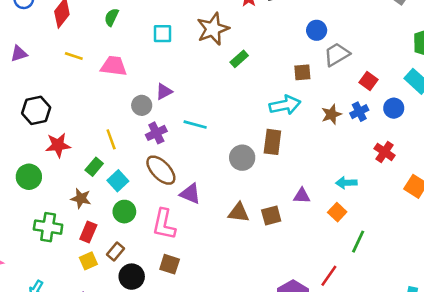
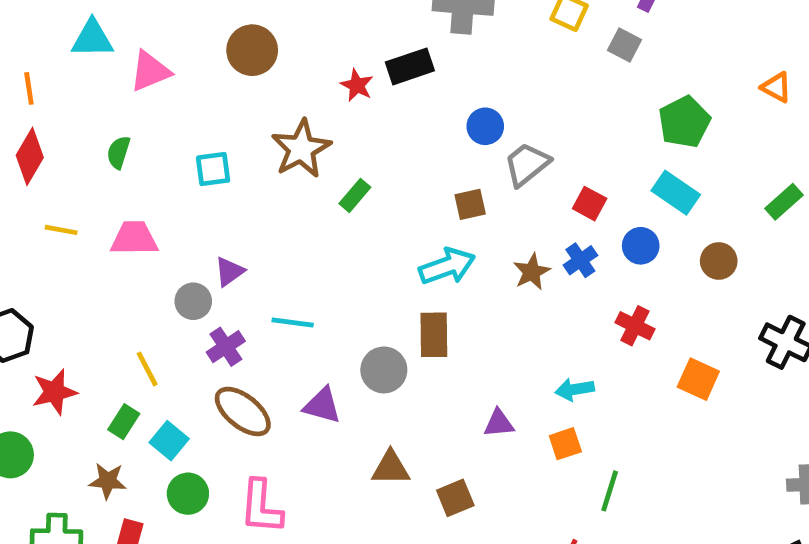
purple triangle: (190, 194) -> (322, 406), moved
orange square: (337, 212) -> (565, 444), turned 36
brown square: (271, 215) -> (455, 498), moved

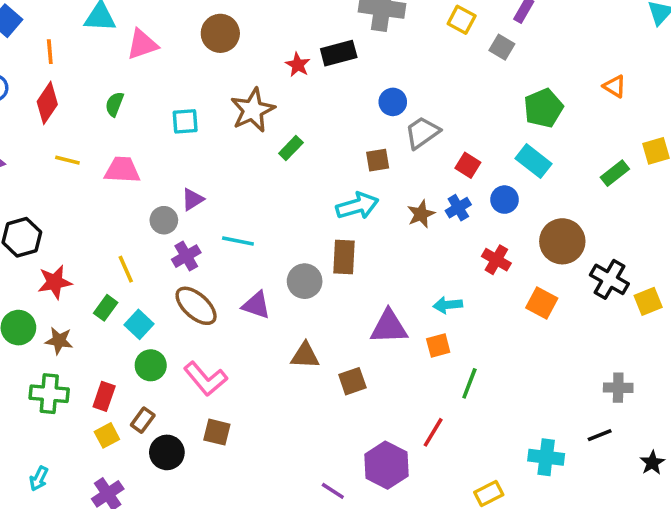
brown circle: (719, 261) -> (562, 241), moved, size x1.6
purple triangle: (499, 423) -> (389, 327), size x1.6
brown star: (108, 481) -> (59, 341), moved
pink L-shape: (261, 507) -> (205, 379), turned -48

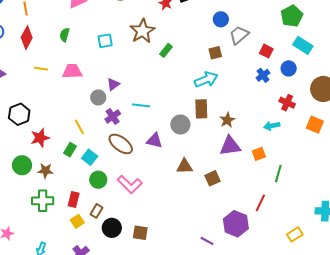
green pentagon: (543, 108) -> (292, 16), moved
brown star: (421, 214) -> (227, 120), moved
cyan arrow: (448, 305) -> (272, 126), moved
brown square: (217, 432) -> (140, 233), moved

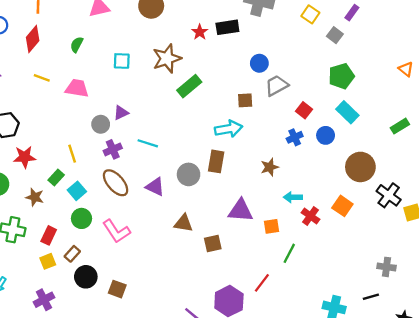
green rectangle: (166, 50) -> (189, 86), size x1.5
red cross: (287, 103) -> (311, 216), moved
brown star: (227, 120) -> (270, 167), moved
brown star: (45, 171) -> (35, 197), moved

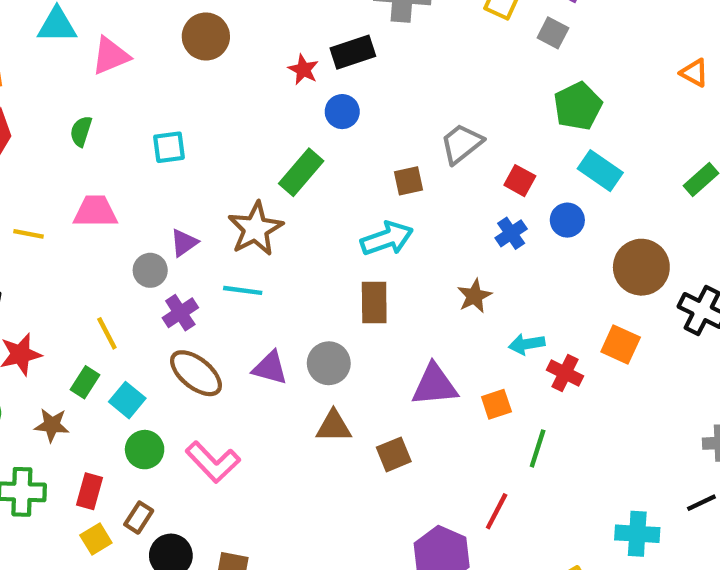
brown star: (167, 58) -> (255, 229), moved
blue circle: (259, 63) -> (342, 112), moved
yellow line: (42, 78) -> (29, 234), moved
gray circle: (189, 174) -> (329, 363), moved

